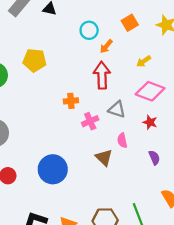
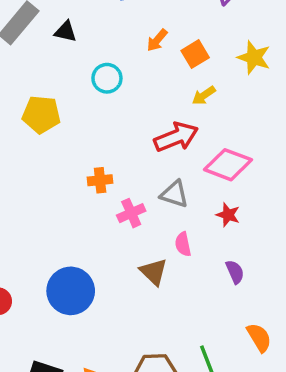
cyan circle: (89, 30) -> (107, 78), moved
orange arrow: (106, 46) -> (157, 40), moved
yellow arrow: (144, 61) -> (204, 96), moved
red arrow: (102, 75) -> (176, 137), moved, turned 70

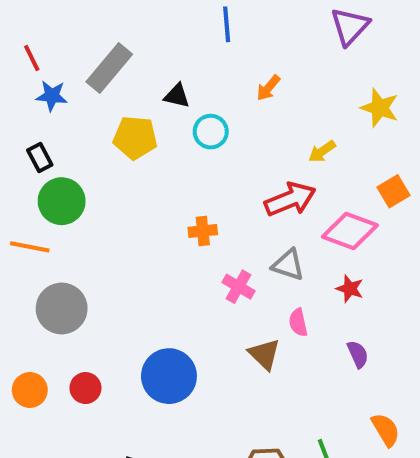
black triangle: (65, 32) -> (177, 96), moved
orange square: (195, 54) -> (394, 191), moved
yellow pentagon: (41, 115) -> (135, 138), moved
orange cross: (100, 180) -> (203, 231), moved
pink cross: (131, 213) -> (239, 287), turned -36

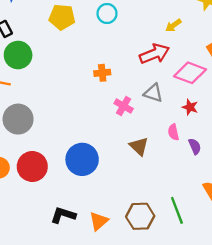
pink semicircle: (298, 322) -> (173, 132), moved
red circle: (85, 388) -> (32, 167), size x1.6

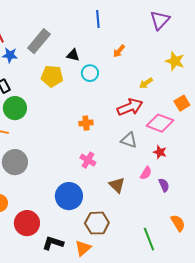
pink cross: (124, 106) -> (88, 160), moved
pink semicircle: (173, 132) -> (146, 173), turned -136
red circle: (32, 167) -> (27, 223), moved
brown hexagon: (140, 216) -> (97, 223), moved

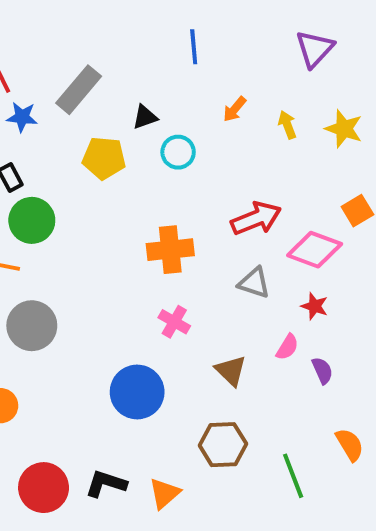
black triangle: (73, 55) -> (145, 117), turned -32
yellow arrow: (146, 83) -> (287, 125), moved, turned 104
orange cross: (86, 123) -> (170, 250), size x1.6
red circle: (27, 223) -> (44, 488), moved
brown hexagon: (97, 223) -> (223, 445), moved

